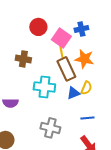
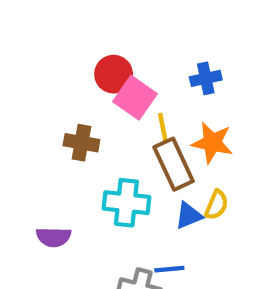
pink square: (61, 38) -> (135, 98), moved
blue line: (87, 118) -> (169, 269), moved

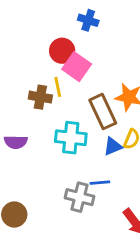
blue cross: (206, 78) -> (88, 20), moved, turned 30
yellow line: (163, 128) -> (58, 87), moved
purple semicircle: (54, 237) -> (16, 142), moved

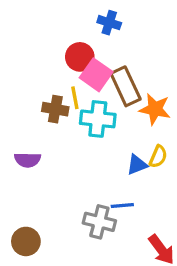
brown rectangle: (103, 112) -> (126, 86), moved
cyan cross: (71, 138) -> (98, 119), moved

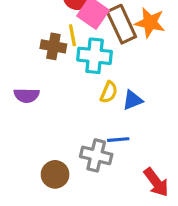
orange star: (155, 109) -> (150, 23), moved
yellow semicircle: (158, 157) -> (109, 92), moved
brown circle: (26, 241) -> (55, 174), moved

